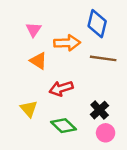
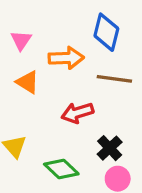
red arrow: (61, 88) -> (77, 113), moved

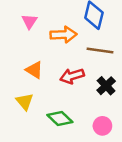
orange triangle: (28, 82) -> (34, 70), moved
black cross: (110, 148) -> (106, 86), moved

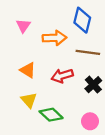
yellow triangle: (25, 102) -> (29, 100), moved

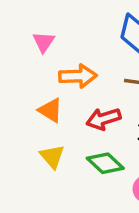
orange arrow: (54, 38) -> (78, 76), moved
green diamond: (51, 115) -> (105, 163), moved

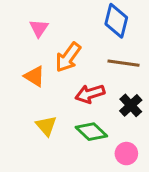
orange arrow: (78, 76) -> (68, 57), turned 128
orange triangle: (51, 110) -> (35, 76), moved

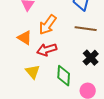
red arrow: (90, 94) -> (47, 50), moved
green diamond: (91, 132) -> (64, 76), turned 50

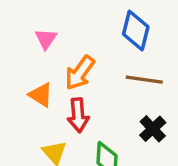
red arrow: (47, 50) -> (78, 115), turned -78

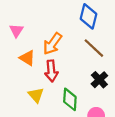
pink triangle: (46, 39) -> (16, 31), moved
brown line: (144, 80) -> (94, 48), turned 35

